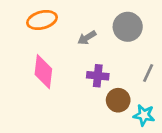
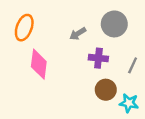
orange ellipse: (42, 20) -> (24, 28), moved, turned -55
purple cross: (98, 76) -> (98, 58), moved

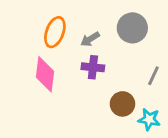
orange ellipse: (24, 28) -> (55, 32), moved
purple cross: (98, 58) -> (93, 67), moved

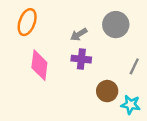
orange ellipse: (55, 32) -> (27, 22), moved

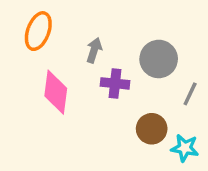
gray circle: (116, 25) -> (159, 59), moved
gray arrow: (79, 34) -> (94, 50), moved, turned 140

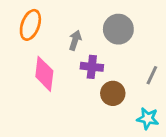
gray circle: (159, 59) -> (118, 29), moved
brown circle: (152, 129) -> (113, 93), moved

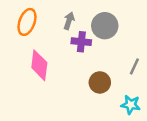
gray arrow: (75, 40) -> (69, 21), moved
purple cross: (92, 67) -> (81, 42), moved

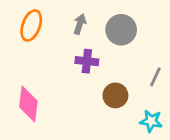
purple cross: (81, 42) -> (87, 61), moved
pink diamond: (39, 65) -> (28, 104), moved

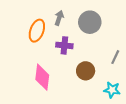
orange ellipse: (31, 25) -> (37, 31), moved
pink diamond: (28, 104) -> (42, 77), moved

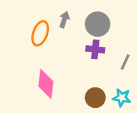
purple cross: (64, 45) -> (95, 49), moved
brown circle: (86, 71) -> (95, 98), moved

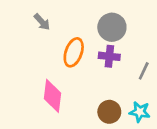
gray arrow: (64, 20) -> (42, 22), moved, turned 119
orange ellipse: (40, 33) -> (74, 52), moved

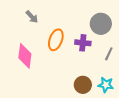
gray circle: (112, 27) -> (101, 24), moved
pink diamond: (52, 96) -> (25, 56), moved

